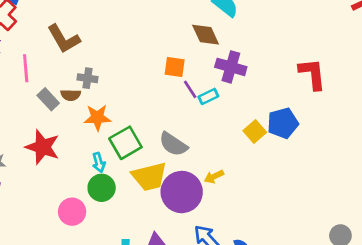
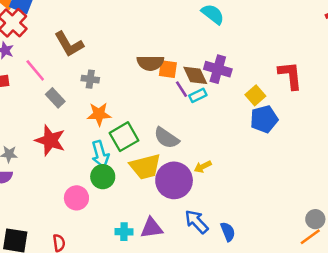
brown diamond: (206, 35) -> (195, 75), moved
pink line: (26, 68) -> (35, 70), turned -35
brown semicircle: (71, 95) -> (150, 63), moved, size x1.5
yellow square: (255, 132) -> (255, 95), moved
cyan arrow: (99, 162) -> (100, 154), size x1.5

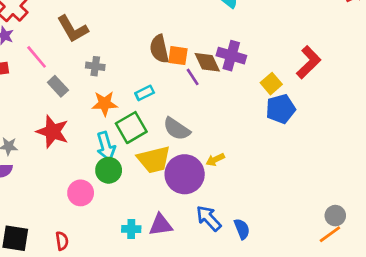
brown semicircle: (150, 63) -> (159, 49), turned 76
red L-shape: (290, 75) -> (309, 62), turned 52
cyan rectangle: (198, 95) -> (145, 93), moved

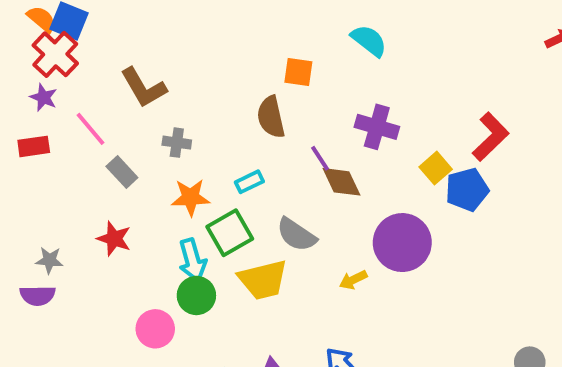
orange square: (178, 56) -> (298, 72), moved
brown diamond: (207, 62) -> (342, 182), moved
blue pentagon: (281, 109) -> (467, 190), moved
red star: (53, 132) -> (114, 239), size x0.7
purple circle: (185, 174) -> (402, 243), moved

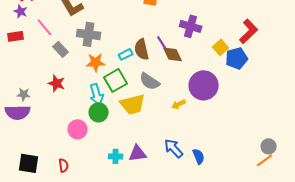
brown semicircle: (271, 117) -> (142, 49), moved
gray cross: (177, 143) -> (89, 34), size x1.6
purple semicircle: (38, 295) -> (18, 112), size x1.4

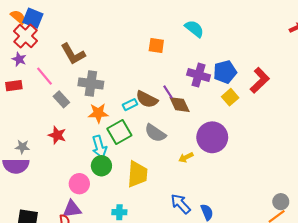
brown semicircle: (142, 49) -> (147, 99), turned -50
blue pentagon: (237, 58) -> (225, 72), moved
yellow trapezoid: (133, 104) -> (137, 174), moved, turned -72
purple triangle: (138, 153) -> (72, 209), moved

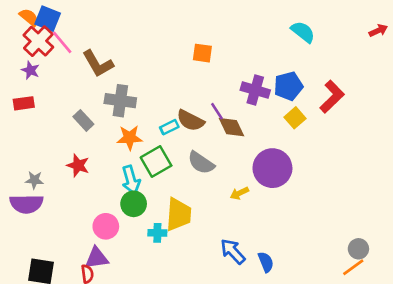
cyan semicircle: (194, 29) -> (303, 32), moved
pink line: (44, 76) -> (62, 42), moved
cyan cross: (119, 212) -> (157, 233), moved

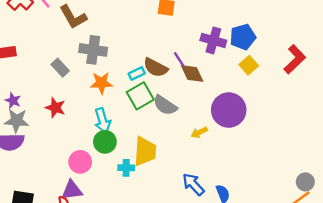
purple star: (30, 70) -> (13, 101), moved
red L-shape: (332, 97) -> (295, 59), moved
green square: (156, 161) -> (140, 96), moved
gray star: (34, 180) -> (17, 121), size x1.5

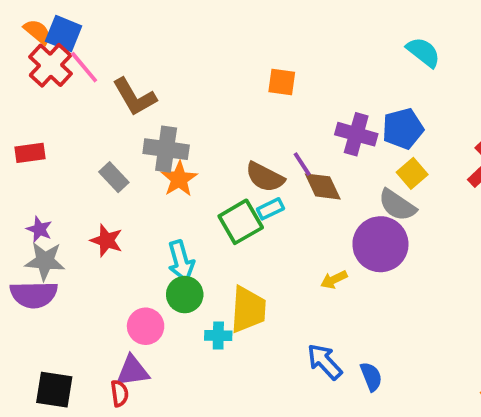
cyan rectangle: (137, 73) -> (270, 209), moved
orange star: (101, 83) -> (179, 179), moved, turned -30
gray semicircle: (165, 105) -> (397, 205), moved

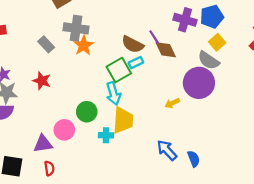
cyan arrow: (181, 261) -> (113, 94), moved
purple triangle: (133, 371) -> (43, 144), moved

